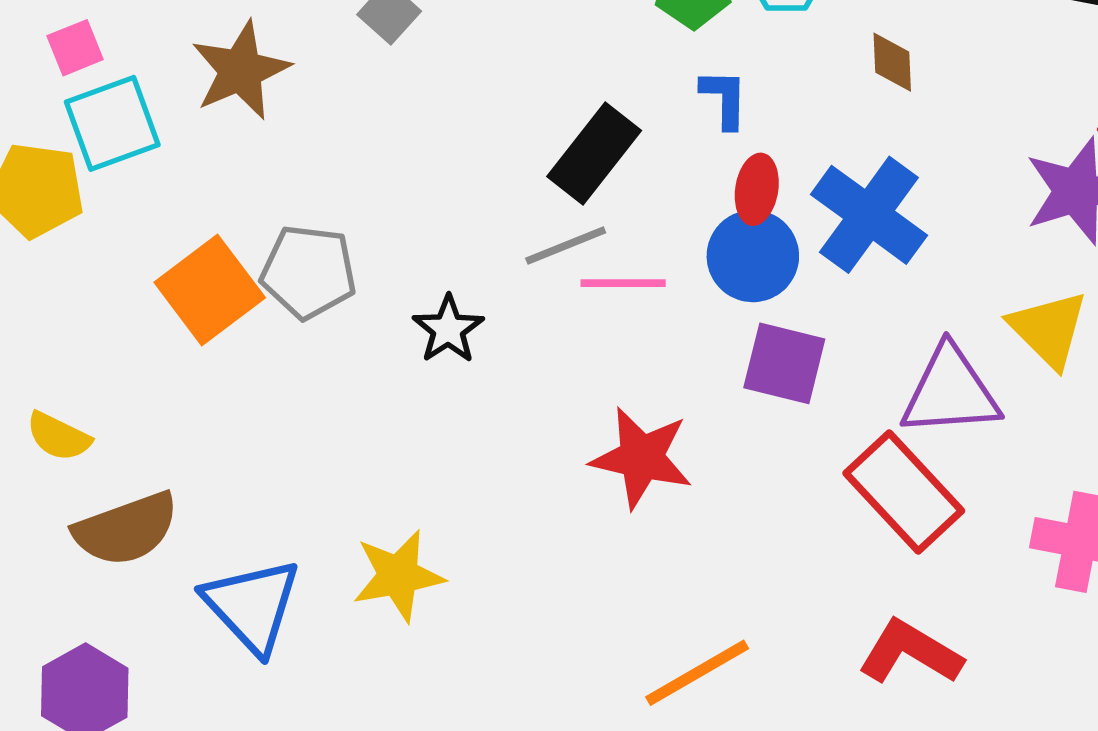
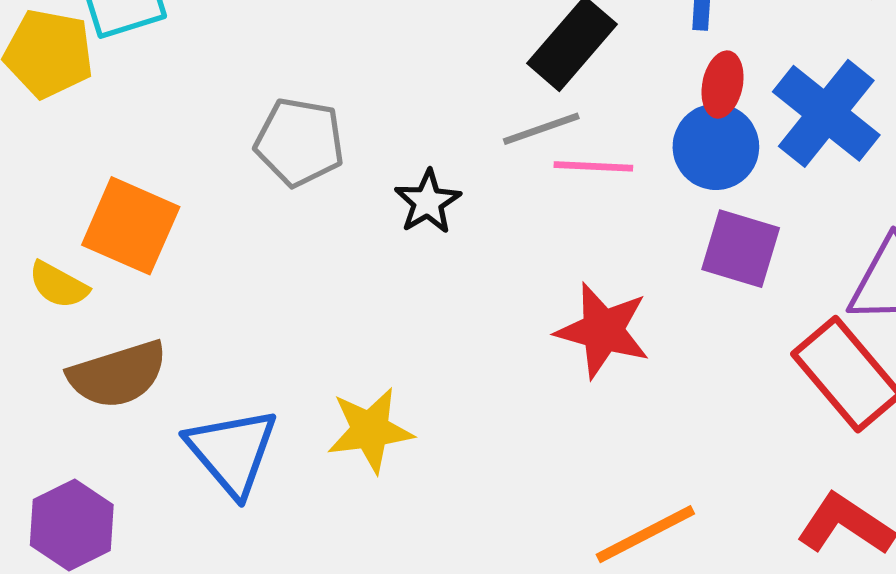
orange square: (210, 290) -> (131, 226), moved, turned -32

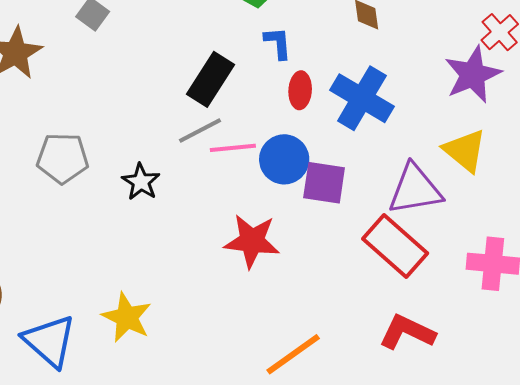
blue circle: (716, 147) -> (284, 159), moved
yellow star: (370, 430) -> (127, 317), turned -30

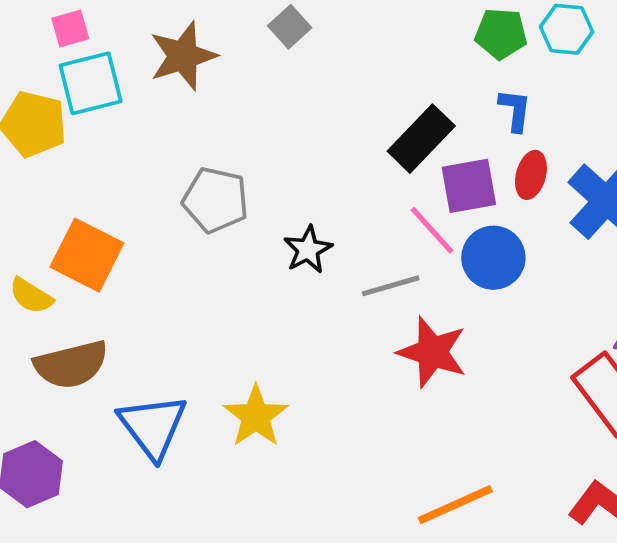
gray line: (200, 131) -> (391, 286), moved
pink line: (233, 148) -> (432, 230), turned 42
purple square: (324, 183) -> (469, 186), moved, turned -30

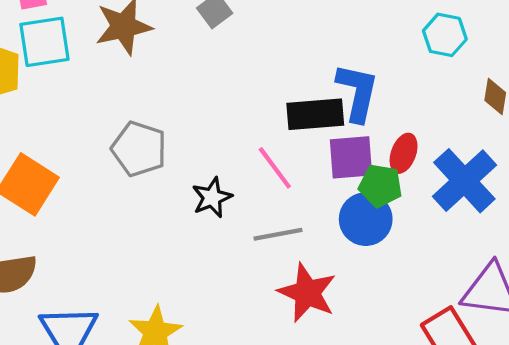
green pentagon: (501, 34) -> (380, 186), moved
blue L-shape: (515, 110) -> (357, 92), moved, size x1.6
black rectangle: (421, 139) -> (315, 114), turned 36
pink line: (432, 230) -> (275, 168), moved

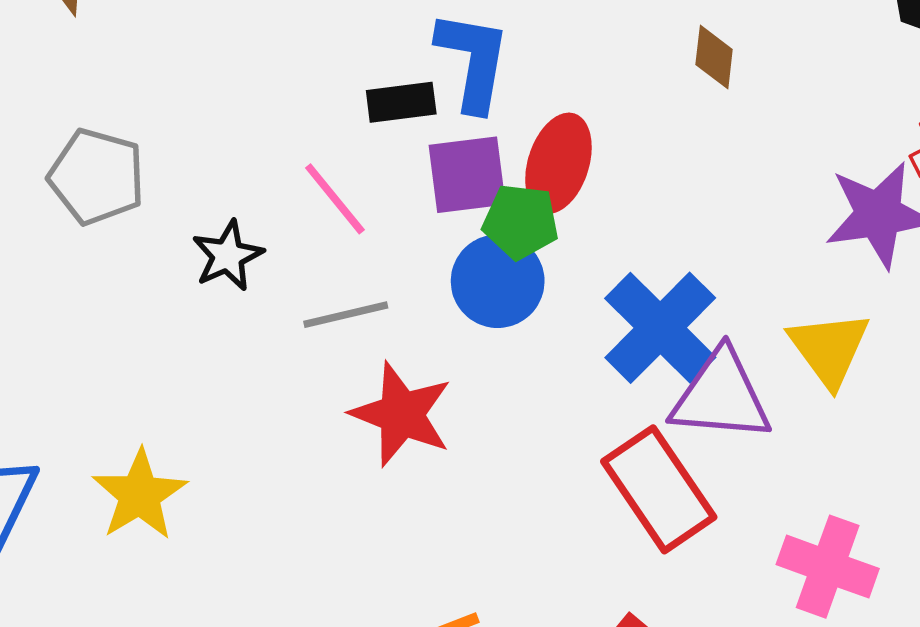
black rectangle: (315, 114) -> (401, 102), size x0.7
red ellipse: (404, 153) -> (558, 163), size x1.4
blue cross: (464, 181) -> (660, 328), moved

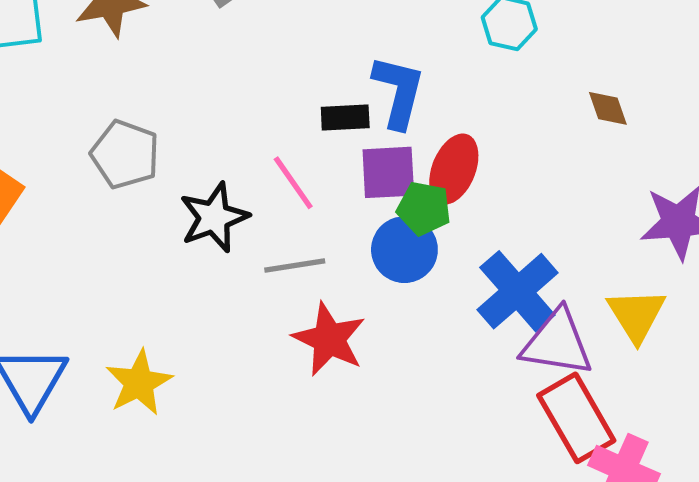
brown diamond: (714, 57) -> (608, 108), moved, turned -30
black star: (228, 256) -> (214, 217), size x1.4
red rectangle: (659, 489) -> (576, 418), moved

